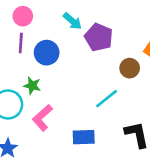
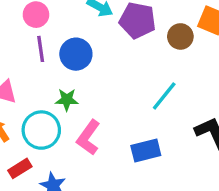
brown circle: (130, 68) -> (180, 36), moved

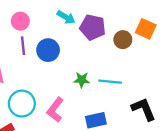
cyan line: (164, 96) -> (110, 82), turned 55
green star: (67, 100) -> (82, 80), moved

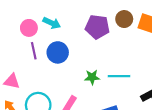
cyan arrow: (66, 17) -> (52, 23), moved
brown circle: (123, 40) -> (124, 19), moved

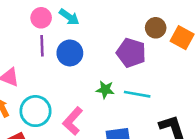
purple pentagon: (97, 27) -> (131, 53), moved

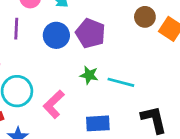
purple line: (42, 46) -> (16, 29), moved
purple pentagon: (131, 53) -> (90, 33), moved

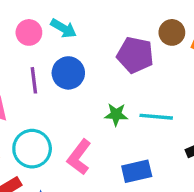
purple line: (16, 29) -> (34, 80), moved
purple pentagon: (90, 33) -> (135, 55), moved

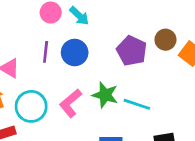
green star: (116, 114) -> (105, 95), size x1.4
pink L-shape: (79, 157) -> (70, 103), moved

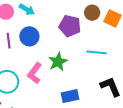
green star: (105, 95) -> (58, 62), turned -30
cyan line: (137, 104) -> (96, 52), moved

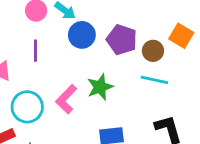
brown circle: (92, 13) -> (153, 51), moved
blue circle: (29, 36) -> (82, 35), moved

